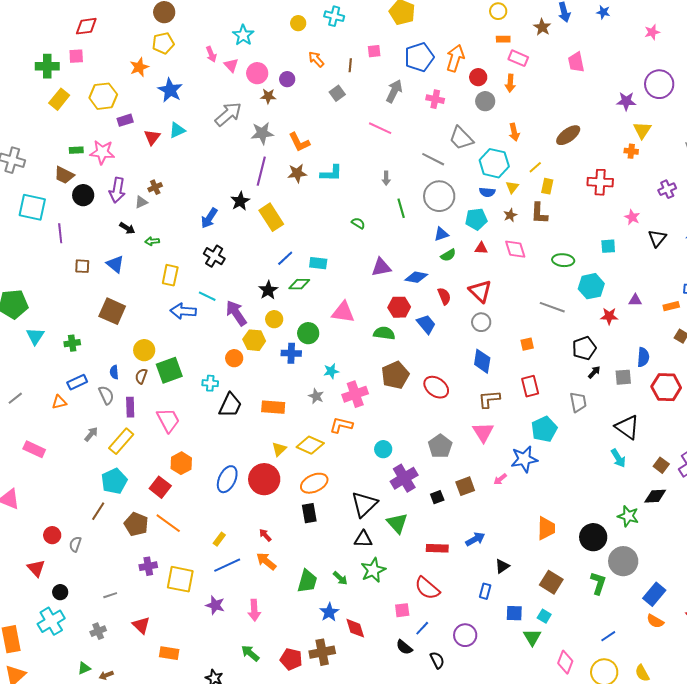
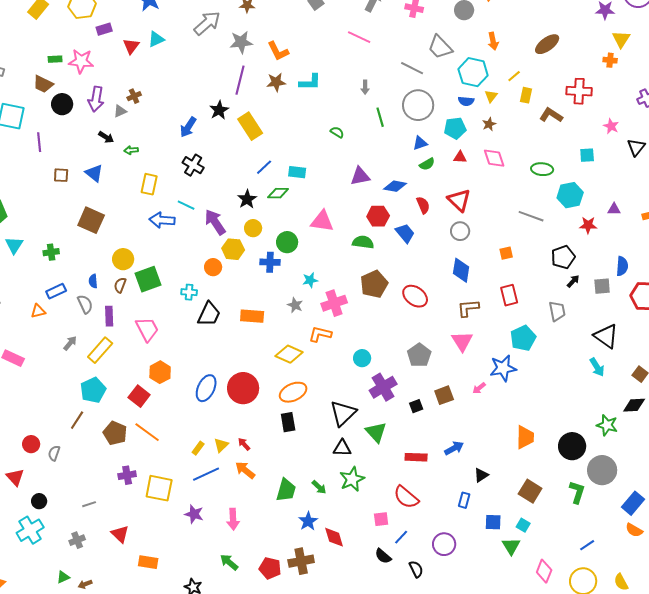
brown L-shape: (539, 213) -> (551, 115), moved, turned 120
yellow triangle: (279, 449) -> (221, 445), moved

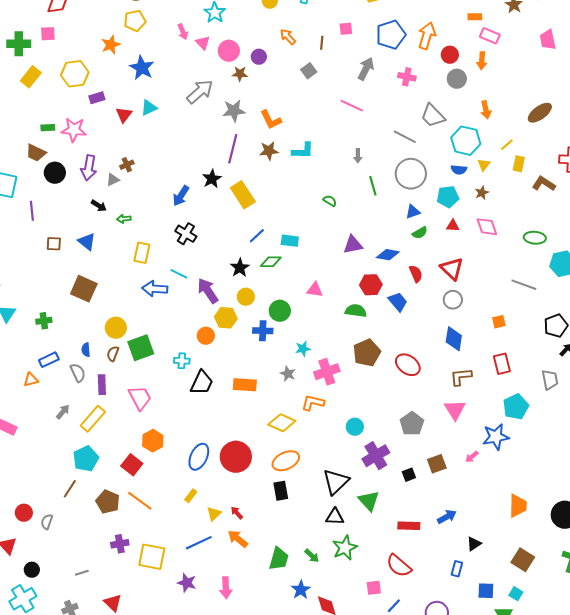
pink triangle: (322, 221) -> (315, 290), size x0.7
yellow rectangle: (198, 448) -> (191, 496), moved

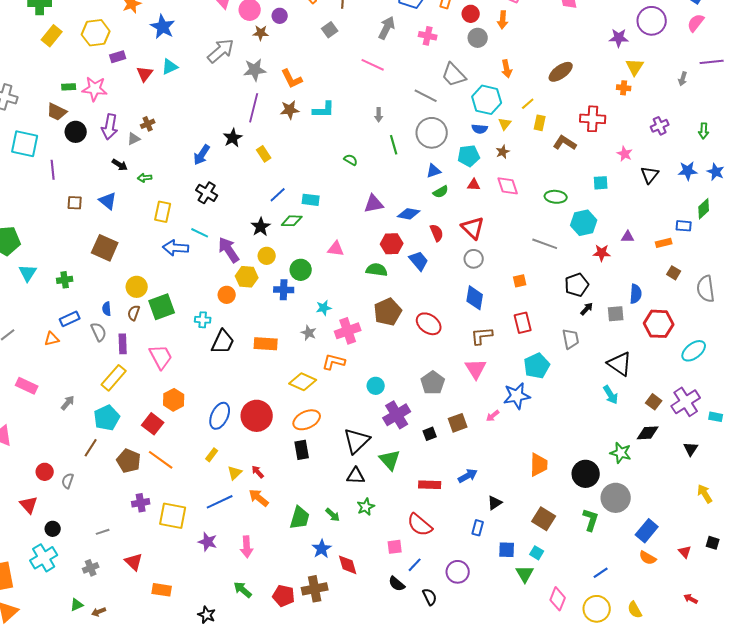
yellow rectangle: (243, 195) -> (264, 154), size x0.6
gray arrow: (63, 412) -> (68, 403), moved
green star: (345, 548) -> (366, 507), size x0.7

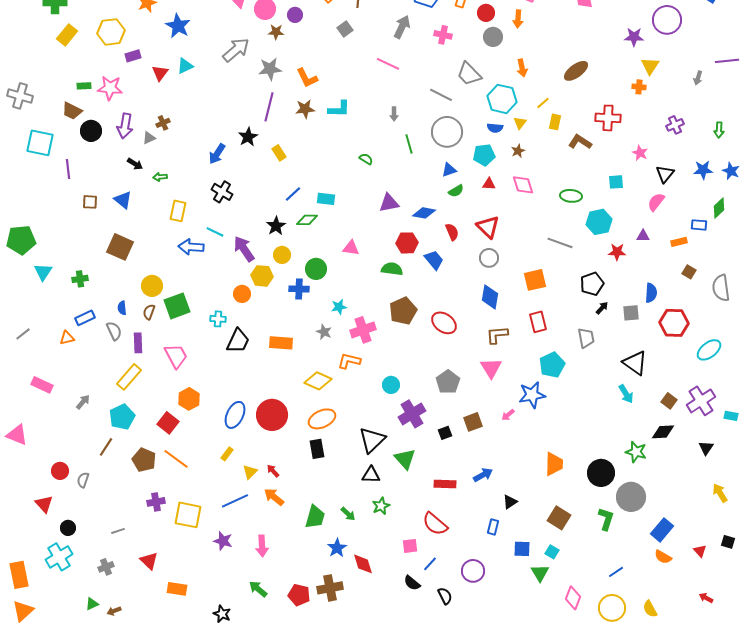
pink semicircle: (696, 23) -> (656, 202), moved
orange square: (520, 281) -> (535, 280), size x1.6

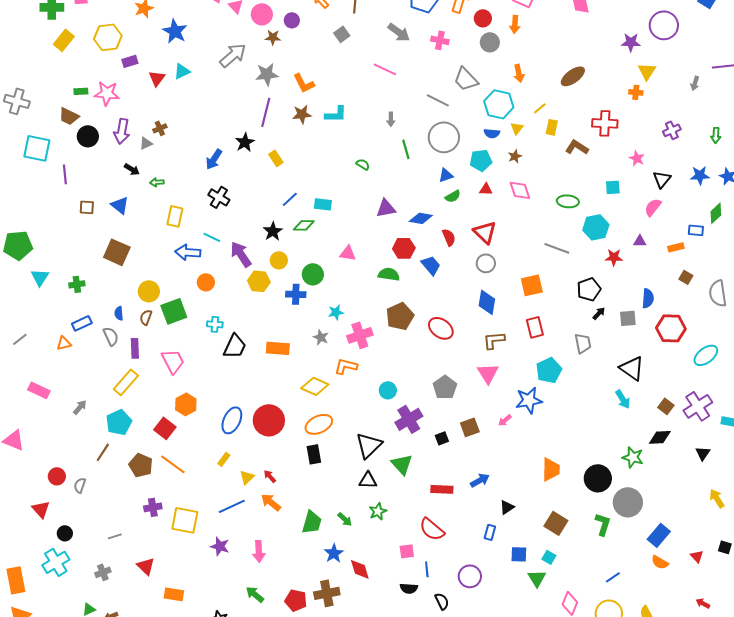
gray arrow: (402, 27) -> (399, 32), turned 100
orange circle: (242, 294) -> (206, 282), moved
blue line: (430, 564) -> (427, 569), turned -49
black semicircle: (412, 583) -> (409, 588), turned -36

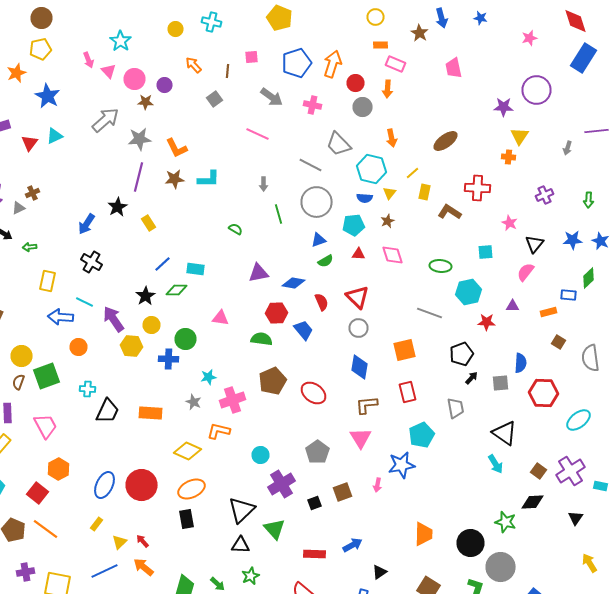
pink arrow: (505, 420) -> (378, 485), turned -40

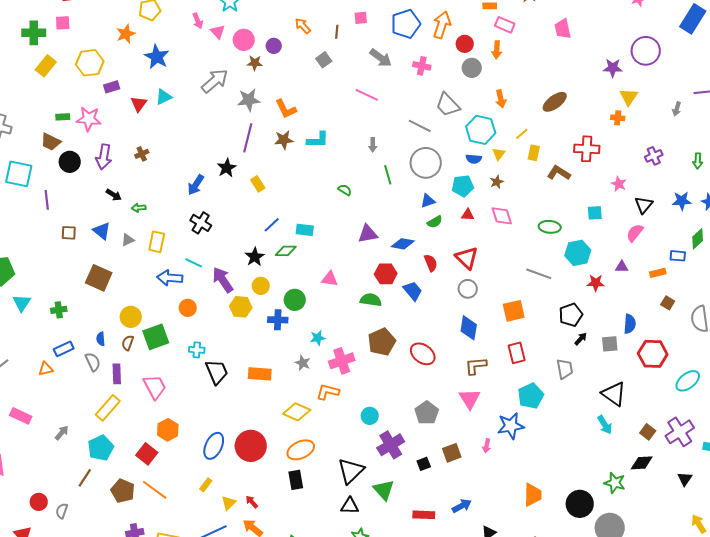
gray triangle: (18, 208) -> (128, 240), moved
black trapezoid: (108, 411) -> (217, 372), turned -48

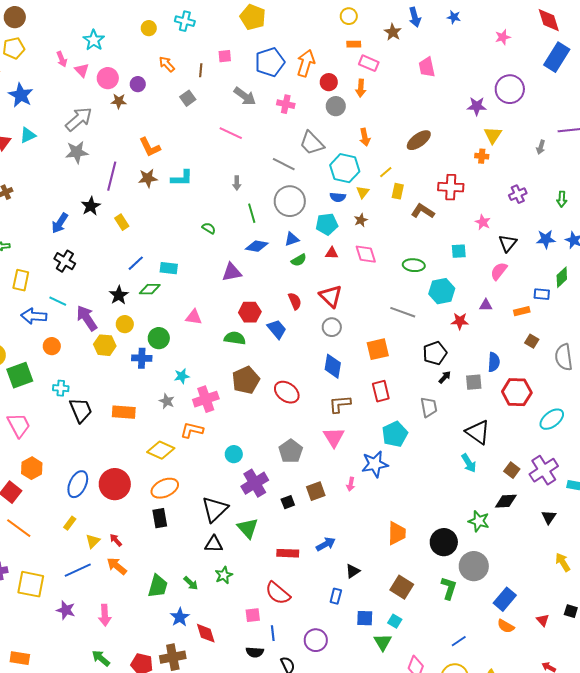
gray star: (249, 100) -> (77, 152), moved
blue diamond: (403, 244) -> (257, 246), moved

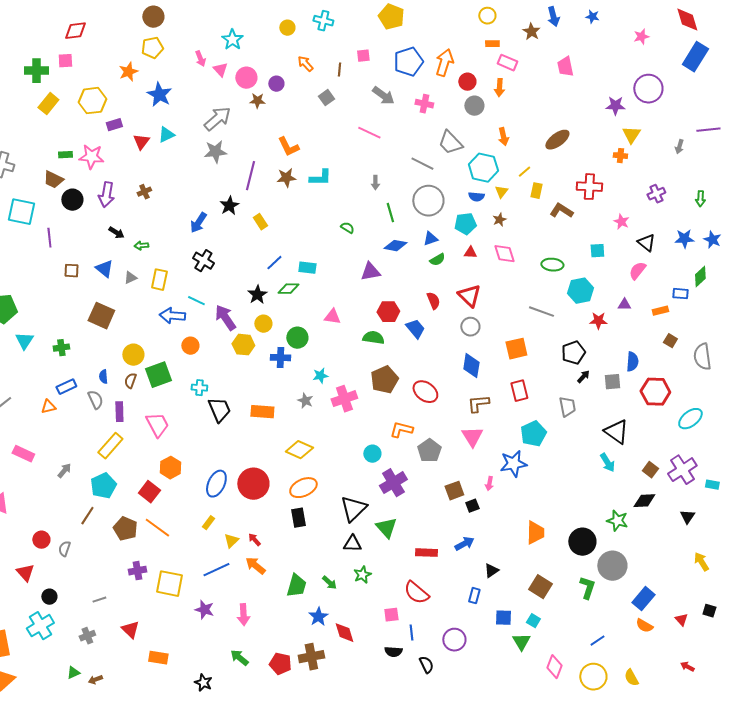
black triangle: (508, 243) -> (646, 243), turned -30
orange L-shape: (192, 430) -> (401, 430), moved
black square: (288, 502) -> (472, 506), moved

